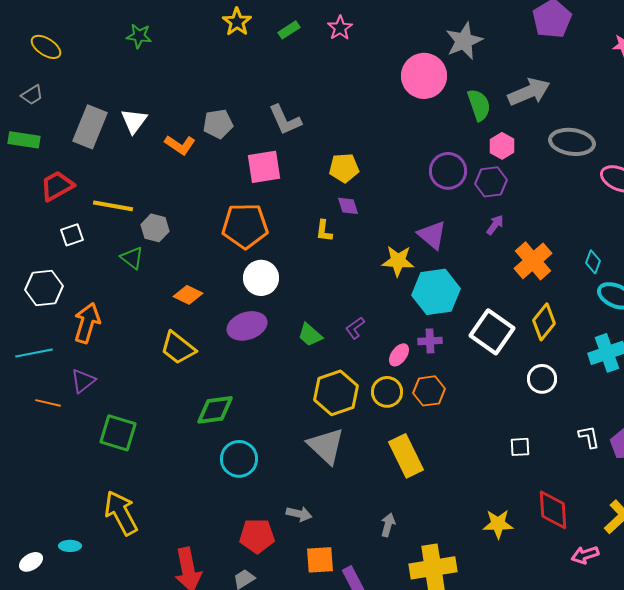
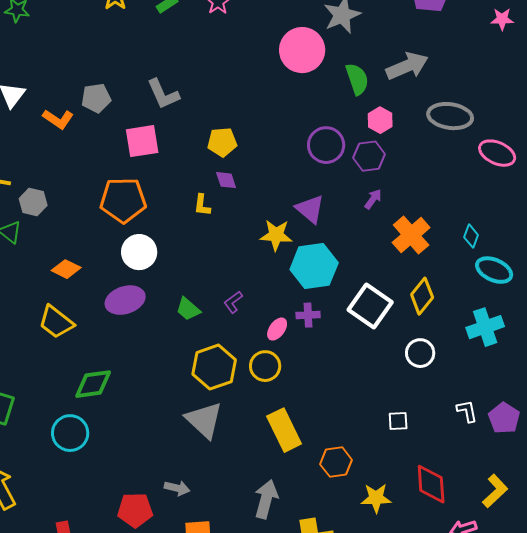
orange hexagon: (429, 391) -> (336, 462), moved
cyan circle: (239, 459) -> (70, 433), moved
gray arrow: (388, 525) -> (266, 499), size x1.6

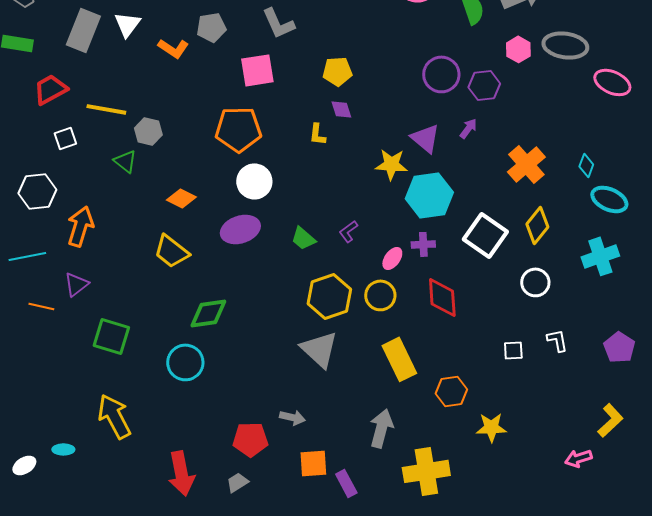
pink hexagon: (380, 120) -> (518, 49), moved
purple arrow: (373, 199) -> (468, 128), moved
white L-shape: (467, 411) -> (557, 340), moved
red diamond: (431, 484) -> (442, 297), moved

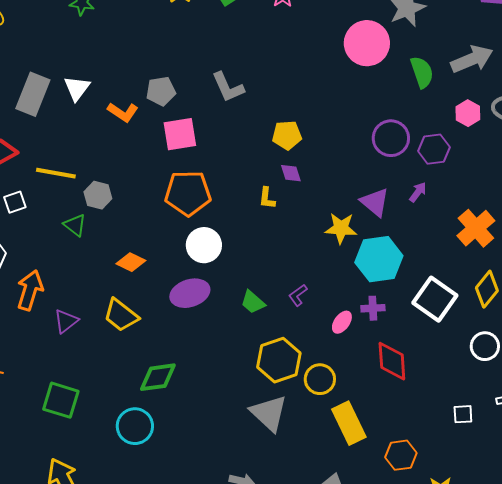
pink square: (257, 70) -> (180, 134), moved
purple triangle: (76, 284) -> (66, 321), moved
yellow circle: (380, 295) -> (320, 379), moved

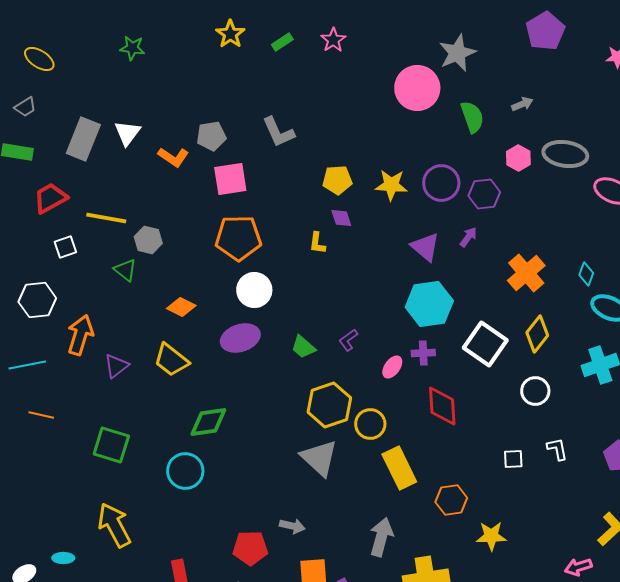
gray arrow: (472, 59) -> (522, 104), size x0.5
yellow star: (341, 228) -> (391, 185), moved

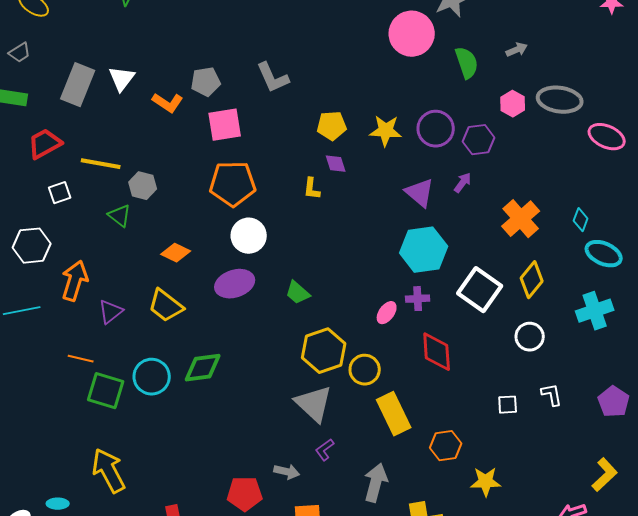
purple L-shape: (348, 340) -> (325, 450), moved
orange line: (41, 415) -> (81, 359), moved
cyan circle: (185, 471) -> (152, 377), moved

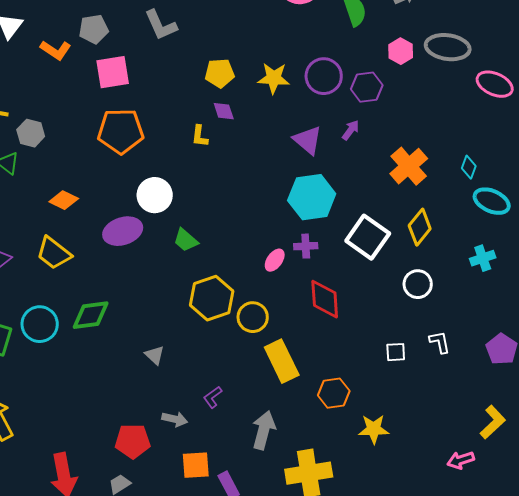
white circle: (249, 236) -> (155, 195), moved
cyan cross: (595, 311) -> (483, 258), size x0.7
gray triangle: (314, 404) -> (155, 355), moved, size x0.5

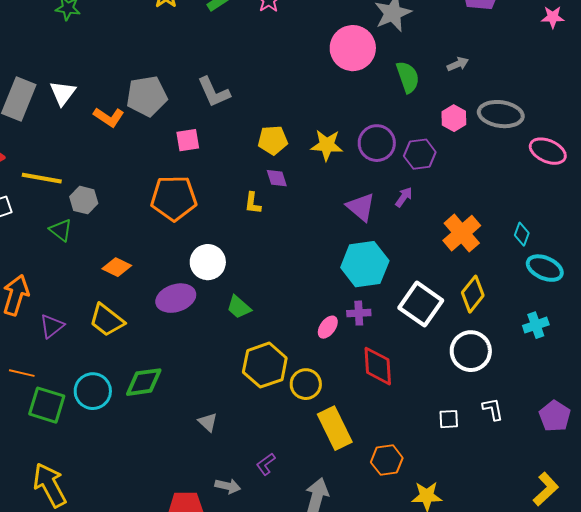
gray pentagon: (94, 29) -> (147, 96), size x1.4
pink square: (113, 72) -> (188, 140), moved, size x0.7
white circle: (418, 284) -> (471, 351), size x1.4

